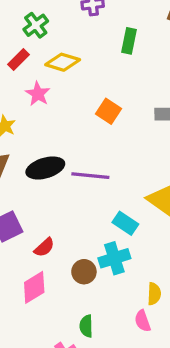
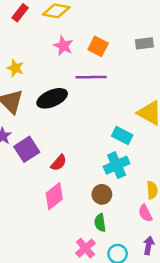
pink star: (38, 94) -> (63, 46), moved
purple line: (90, 176) -> (91, 77), moved
brown circle: (84, 272) -> (102, 194), moved

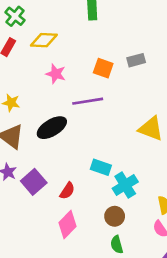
orange square: (98, 46) -> (103, 68), moved
cyan rectangle: (122, 136) -> (101, 167), moved

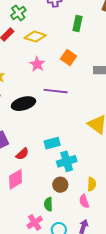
orange square: (103, 68) -> (68, 58), moved
cyan rectangle: (101, 167) -> (52, 143), turned -49
brown circle: (115, 216) -> (60, 185), moved

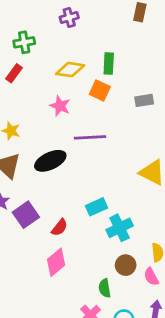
green cross: (18, 13) -> (24, 42), turned 35
green rectangle: (77, 23) -> (109, 64), moved
yellow diamond: (35, 37) -> (70, 70), moved
brown circle: (60, 185) -> (126, 265), moved

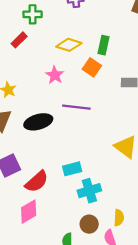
red semicircle: (59, 227) -> (37, 182), size x1.5

